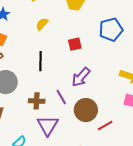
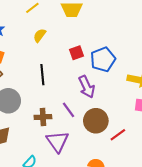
blue pentagon: (111, 29) -> (103, 59), moved
purple arrow: (81, 77) -> (87, 87), turned -60

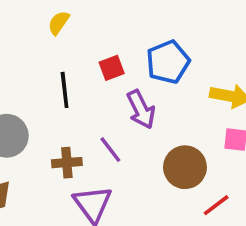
red square: (76, 53) -> (112, 68), moved
brown circle: (96, 121) -> (185, 167), moved
red line: (118, 135) -> (216, 205), moved

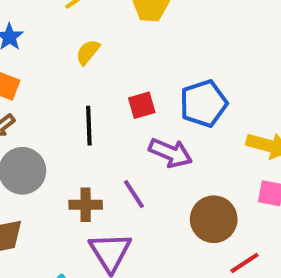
purple arrow: (141, 109) -> (170, 153), turned -45

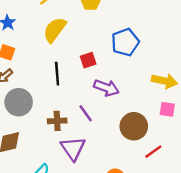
yellow semicircle: (88, 52) -> (55, 30), size x1.6
blue pentagon: (204, 103) -> (125, 42), moved

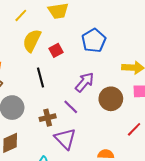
red square: (88, 60) -> (56, 50), moved
purple arrow: (106, 88) -> (85, 82), turned -60
brown circle: (134, 126) -> (111, 99), moved

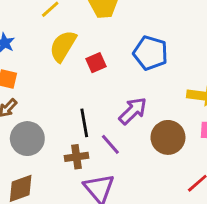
blue pentagon: (94, 41) -> (150, 53), turned -30
black line: (41, 77) -> (84, 123), moved

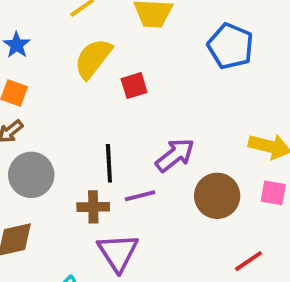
blue pentagon: (150, 53) -> (231, 46), moved
purple line: (110, 144) -> (140, 196), turned -70

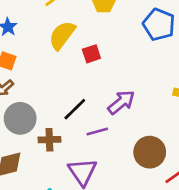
black line: (109, 163) -> (75, 109), turned 50
brown circle: (217, 196) -> (150, 152), moved
brown cross: (93, 207) -> (49, 140), moved

